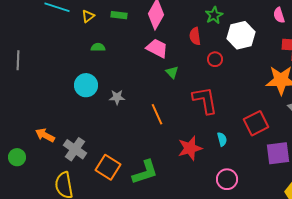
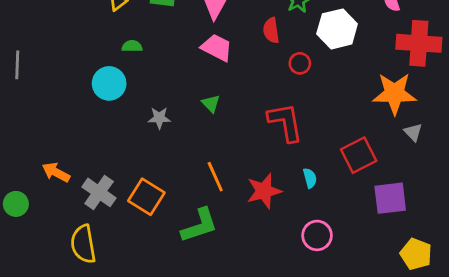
green triangle: (172, 72) -> (211, 104), moved
cyan circle: (86, 85) -> (109, 83), moved
orange line: (157, 114) -> (215, 177), moved
orange square: (108, 167) -> (146, 197), moved

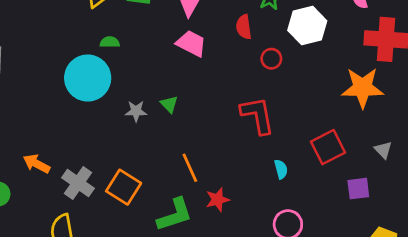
cyan circle: (109, 83) -> (88, 78), size x1.4
green triangle: (211, 104) -> (169, 104), moved
gray triangle: (413, 132) -> (383, 150), moved
red star: (264, 191) -> (217, 200), moved, size x0.7
purple square: (390, 198) -> (358, 189), size x0.7

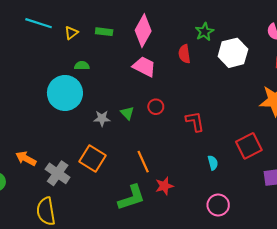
red circle: (271, 59) -> (156, 107), moved
red L-shape: (258, 115) -> (195, 122), size x0.7
orange square: (124, 187) -> (92, 159), moved

